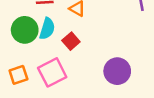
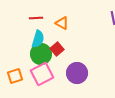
green circle: (25, 30) -> (41, 54), moved
purple circle: (117, 71) -> (77, 73), moved

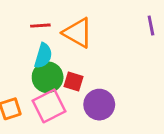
orange triangle: (62, 23) -> (78, 33), size x1.6
red square: (57, 49) -> (73, 82), moved, turned -32

